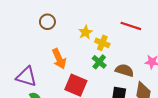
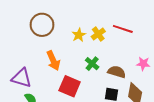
brown circle: (47, 22) -> (42, 25), size x1.5
yellow cross: (102, 43) -> (98, 34), moved, turned 32

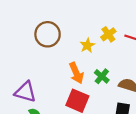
yellow cross: (98, 34) -> (108, 34), moved
orange arrow: (53, 61) -> (76, 73), moved

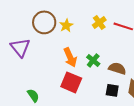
yellow star: (87, 45) -> (66, 25), moved
purple triangle: (25, 92) -> (20, 47), moved, turned 35

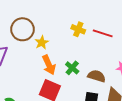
yellow cross: (99, 22) -> (78, 29), turned -32
yellow star: (66, 25) -> (42, 43), moved

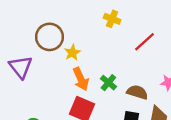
yellow cross: (78, 29) -> (112, 19), moved
red line: (103, 33) -> (144, 42), turned -60

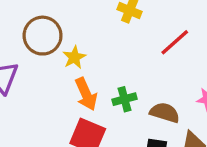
green cross: (108, 83) -> (125, 99), turned 35

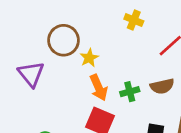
brown semicircle: (165, 113) -> (162, 86), moved, turned 150

